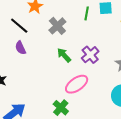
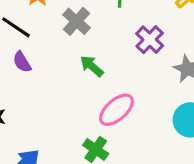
purple cross: (90, 55) -> (150, 40), moved

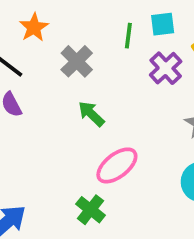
purple cross: (150, 40) -> (166, 68), moved

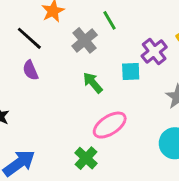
cyan square: (163, 24) -> (131, 72), moved
green line: (128, 36) -> (109, 20), moved, turned -42

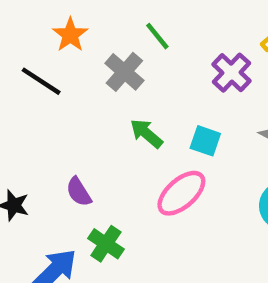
purple semicircle: (30, 70) -> (79, 192), moved
cyan square: (131, 72) -> (205, 141), moved, turned 30
green cross: (86, 158) -> (106, 244), moved

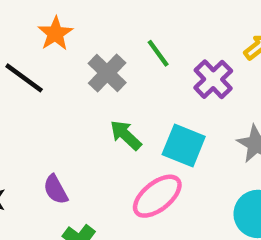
green line: (157, 36) -> (158, 53), moved
cyan square: (205, 141) -> (184, 146), size x1.4

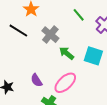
gray cross: (107, 73) -> (50, 35), moved
pink ellipse: (157, 196) -> (65, 83), moved

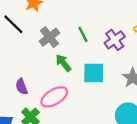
green line: (79, 15) -> (83, 34), moved
cyan square: (93, 56) -> (94, 73), turned -30

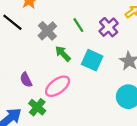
cyan square: (94, 73) -> (92, 60), turned 30

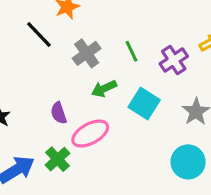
green arrow: (63, 54) -> (104, 89), turned -78
purple semicircle: (26, 80) -> (59, 113), moved

